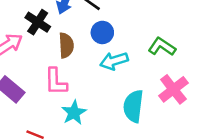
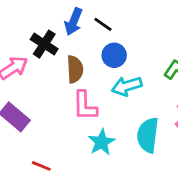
pink L-shape: (56, 82) -> (85, 106), moved
cyan star: (74, 113) -> (102, 142), moved

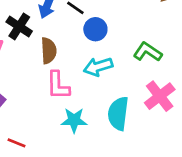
blue circle: (114, 55) -> (95, 29), moved
cyan star: (102, 142) -> (74, 120), turned 30

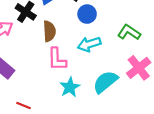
cyan semicircle: (118, 114) -> (105, 82), turned 44
cyan star: (74, 120) -> (70, 87), turned -30

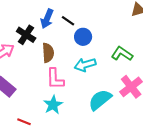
cyan star: (70, 87) -> (53, 105), moved

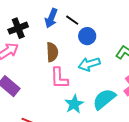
black cross: (26, 35) -> (18, 28), moved, turned 36
cyan star: (53, 105) -> (74, 104), moved

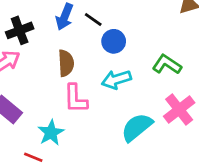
cyan star: (74, 104) -> (51, 133), moved

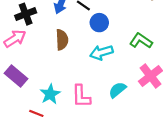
pink L-shape: (75, 99) -> (81, 96), moved
cyan semicircle: (137, 127) -> (117, 90), size x0.7

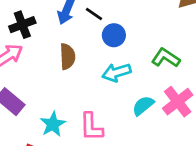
cyan semicircle: (117, 90) -> (143, 106), moved

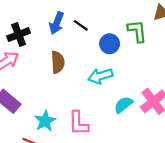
blue circle: (114, 35) -> (110, 44), moved
green L-shape: (166, 58) -> (137, 31), moved, turned 50

